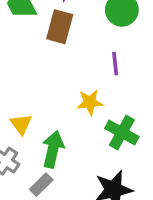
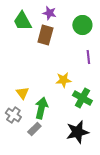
purple line: (115, 64) -> (88, 57), moved

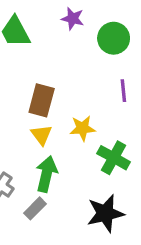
purple star: (49, 13) -> (73, 19), moved
brown rectangle: (45, 35) -> (42, 100), moved
yellow triangle: (22, 93) -> (42, 135), moved

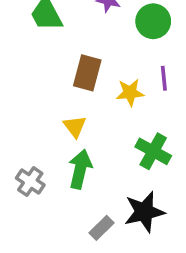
brown rectangle: (42, 100) -> (87, 73), moved
yellow star: (82, 128) -> (130, 93), moved
gray rectangle: (35, 208) -> (102, 228), moved

